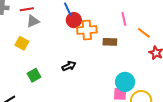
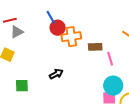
pink line: (124, 19) -> (110, 59), moved
green square: (34, 75) -> (22, 86), turned 32

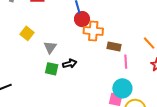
gray triangle: (17, 32) -> (50, 47), moved, turned -40
green square: (22, 86) -> (52, 69), moved

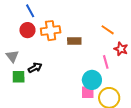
red circle: (82, 19) -> (27, 30), moved
pink line: (126, 62) -> (106, 62), moved

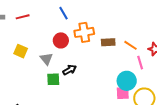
red circle: (27, 30) -> (61, 40), moved
orange line: (108, 30) -> (131, 45), moved

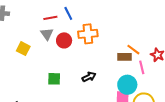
red line: (23, 17) -> (50, 18), moved
brown rectangle: (108, 42) -> (124, 57), moved
gray triangle: (46, 59) -> (47, 34), moved
black arrow: (69, 70) -> (89, 77), moved

